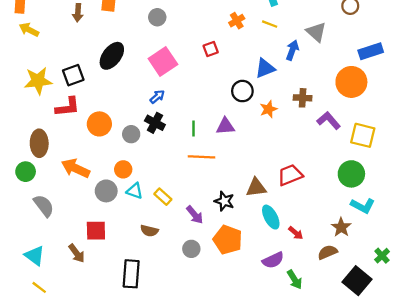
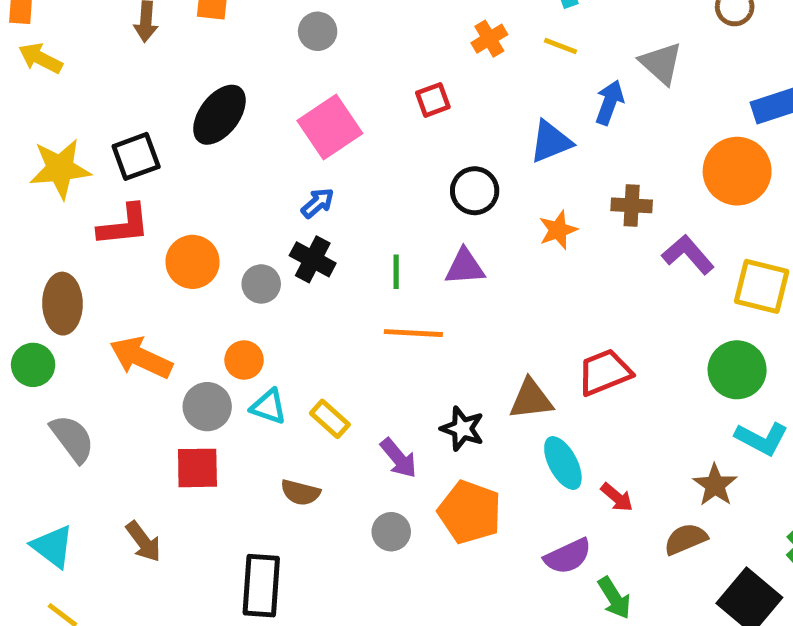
black circle: (242, 91) -> (475, 191), moved
red square: (96, 231) -> (197, 468), moved

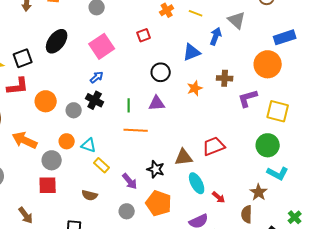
purple L-shape: (688, 255) -> (248, 98), turned -65
cyan triangle: (269, 407) -> (89, 145), moved
brown semicircle: (686, 539) -> (247, 214), turned -66

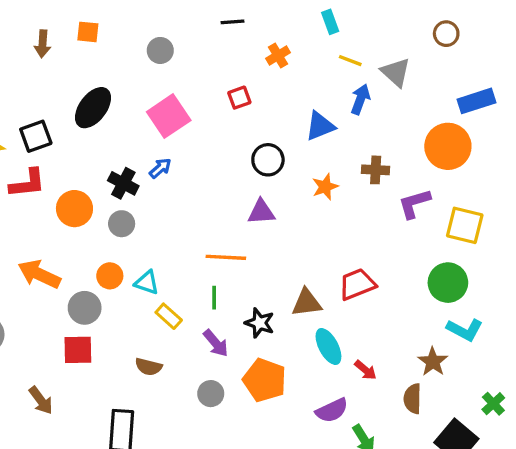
yellow line: (196, 13) -> (350, 61), moved
black cross: (95, 100) -> (123, 183), moved
green line: (129, 105) -> (214, 298), moved

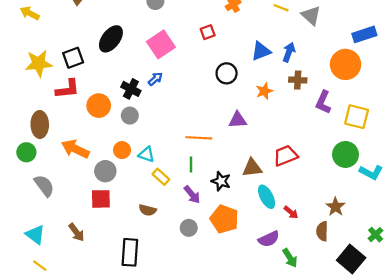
blue arrow: (360, 99) -> (289, 52), moved
purple L-shape: (414, 204) -> (323, 102), turned -50
purple triangle: (261, 212) -> (238, 120), moved
cyan L-shape: (465, 330) -> (371, 172), moved

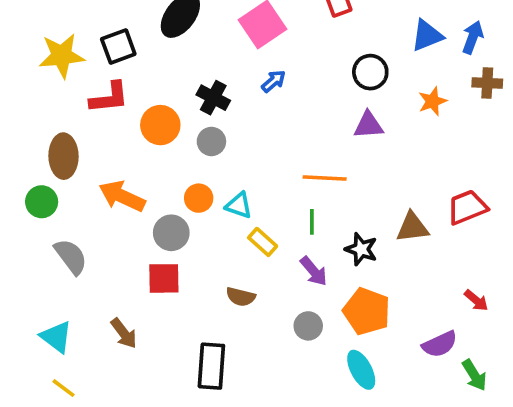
blue arrow: (155, 79) -> (274, 81), moved
purple triangle: (238, 120) -> (368, 125), moved
cyan ellipse: (267, 197) -> (361, 370), moved

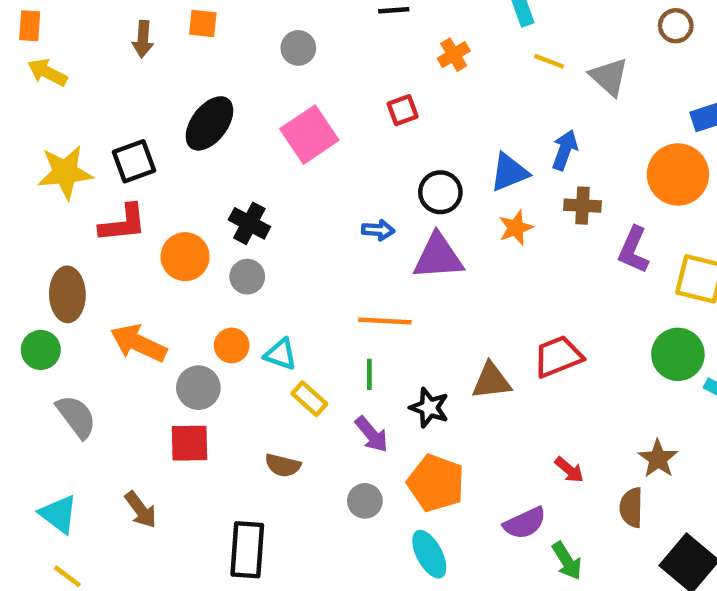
blue triangle: (427, 36) -> (509, 172), moved
blue arrow: (274, 81) -> (378, 230), moved, turned 45
purple triangle: (368, 125) -> (438, 257), size x1.4

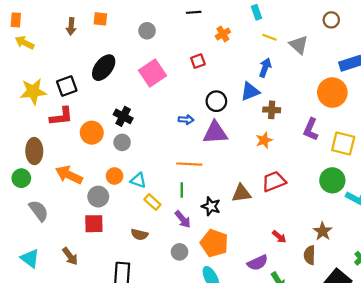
blue arrow: (565, 150) -> (265, 68), moved
brown cross: (582, 206) -> (272, 110), moved
orange star: (516, 228) -> (264, 140), moved

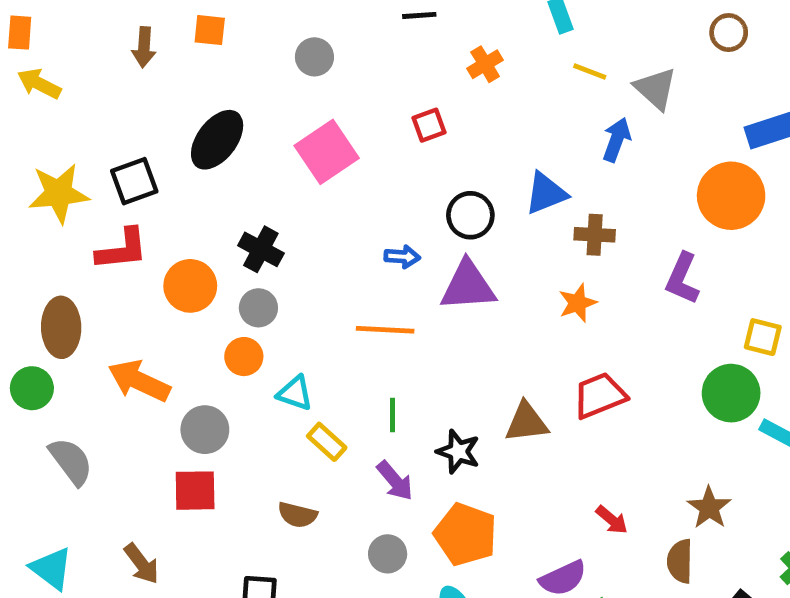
blue arrow: (265, 68) -> (617, 140), moved
yellow square: (343, 143) -> (763, 337), moved, size x0.7
orange line: (189, 164) -> (385, 330), moved
orange circle: (114, 176) -> (244, 357), moved

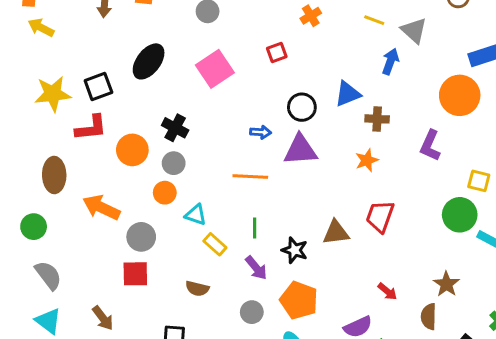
green circle: (32, 388) -> (34, 227), moved
red trapezoid: (600, 396) -> (380, 216), turned -48
gray semicircle: (71, 461) -> (48, 275), moved

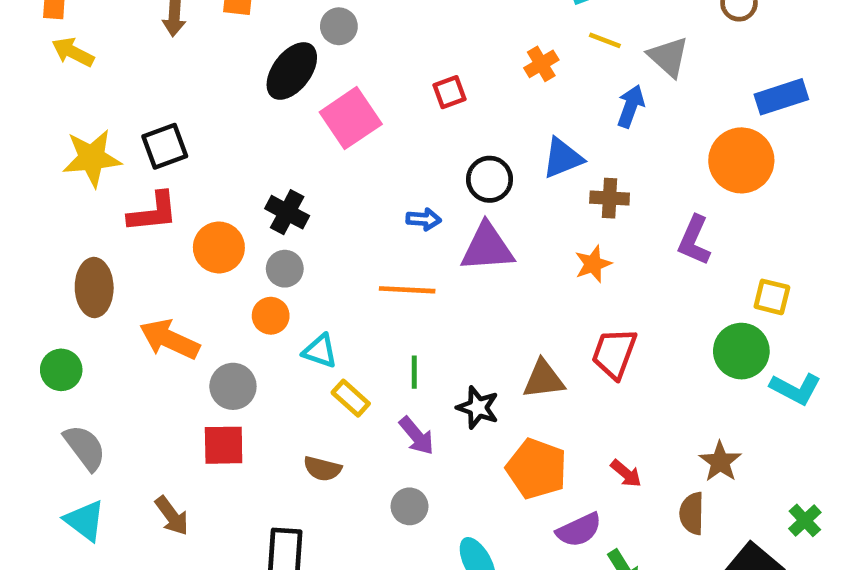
orange cross: (311, 16) -> (541, 64), moved
black ellipse: (149, 61) -> (292, 71), moved
orange pentagon: (299, 300) -> (537, 469), moved

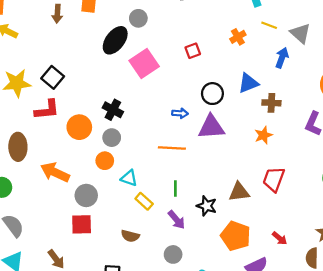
black square: (165, 146) -> (53, 77), turned -30

